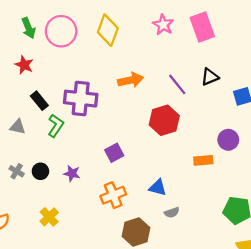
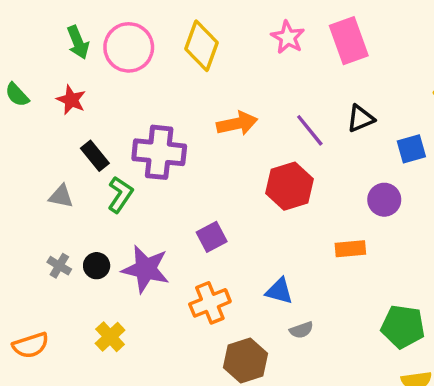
purple circle: (228, 140) -> (384, 200), moved
purple star: (72, 173) -> (146, 269), size x1.8

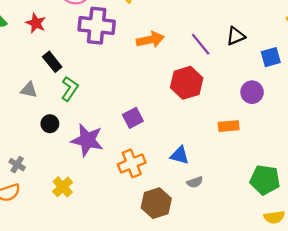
purple cross: (159, 152) -> (97, 26), moved
gray cross: (59, 266) -> (17, 165), moved
black circle: (97, 266) -> (50, 124), moved

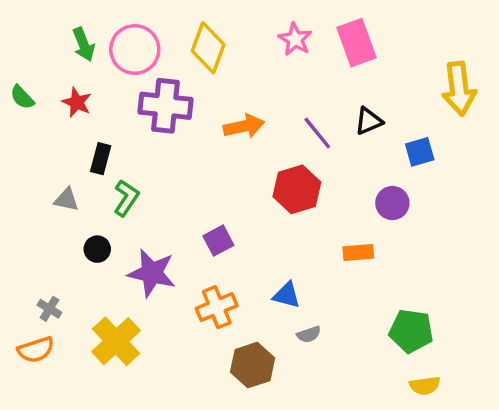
black rectangle: (52, 62) -> (101, 159), turned 54
yellow cross: (63, 187) -> (116, 341), size x1.6

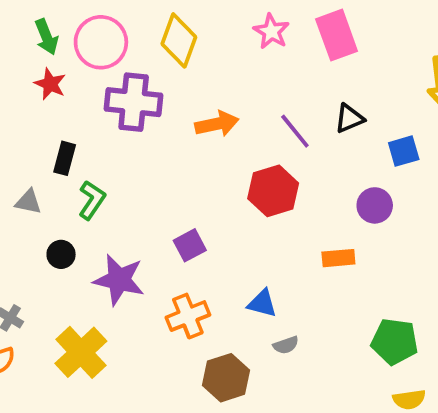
red star: (77, 102) -> (50, 84), moved

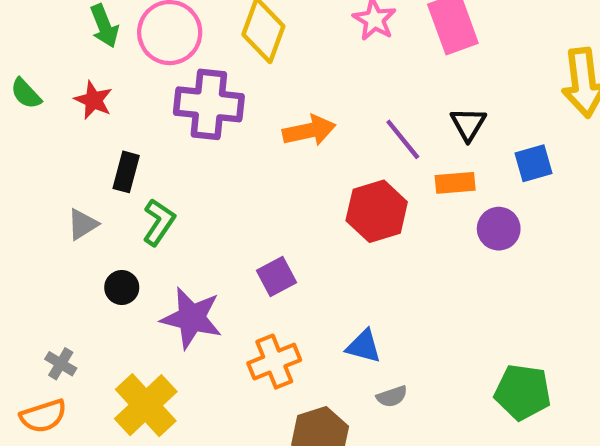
red star: (50, 84) -> (93, 100), moved
black triangle: (349, 118) -> (468, 124), turned -36
gray triangle: (28, 202) -> (83, 224), turned -44
orange rectangle: (338, 258) -> (455, 183), moved

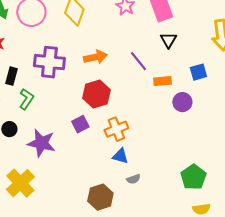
purple cross: (209, 104) -> (49, 62), moved
black triangle: (468, 124) -> (168, 40), moved
red hexagon: (377, 211) -> (96, 94), moved
orange cross: (274, 362) -> (116, 129), moved
green pentagon: (523, 392) -> (193, 177), turned 30

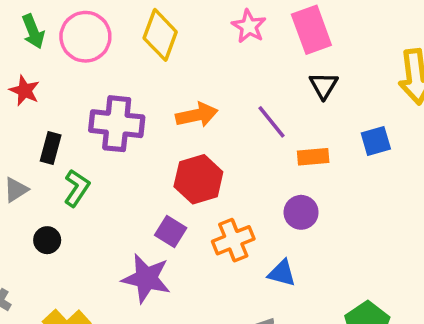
purple circle: (182, 102) -> (301, 212), moved
purple square: (80, 124) -> (171, 231), turned -30
purple star: (41, 143) -> (146, 278), moved
blue triangle: (120, 156) -> (282, 273), moved

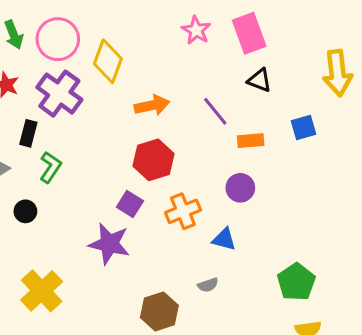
yellow diamond: (160, 35) -> (108, 61), moved
black triangle: (324, 85) -> (259, 80), turned -40
purple cross: (117, 124) -> (59, 94), moved, turned 30

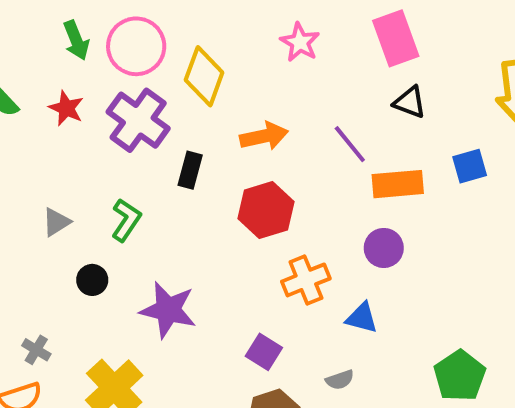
pink star: (196, 30) -> (300, 42), moved
black rectangle: (28, 133) -> (190, 170), moved
orange rectangle: (251, 141) -> (398, 184), size x1.4
purple square: (130, 204) -> (264, 352), moved
purple star: (109, 244) -> (168, 310), moved

